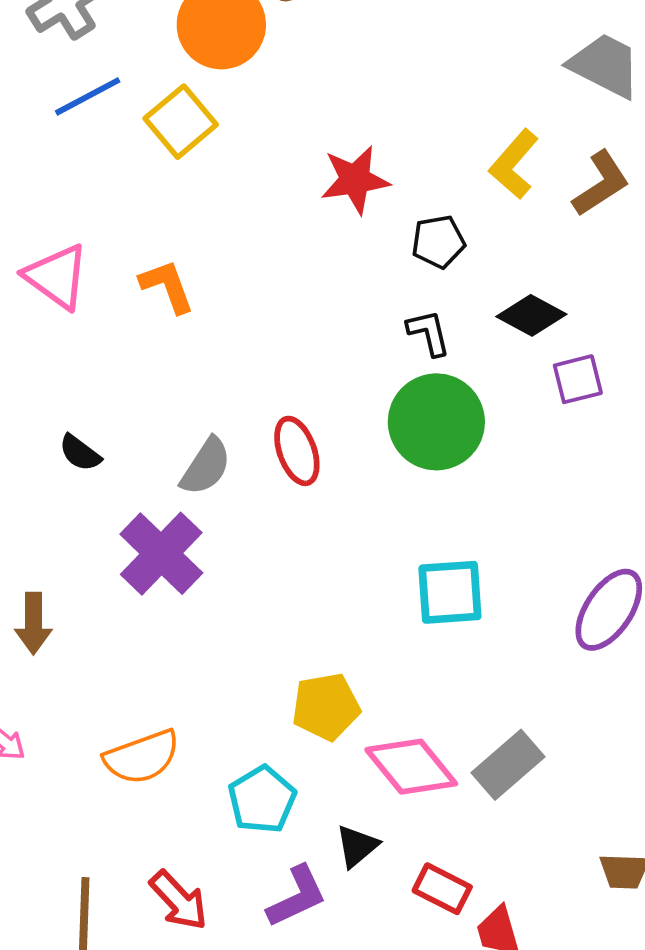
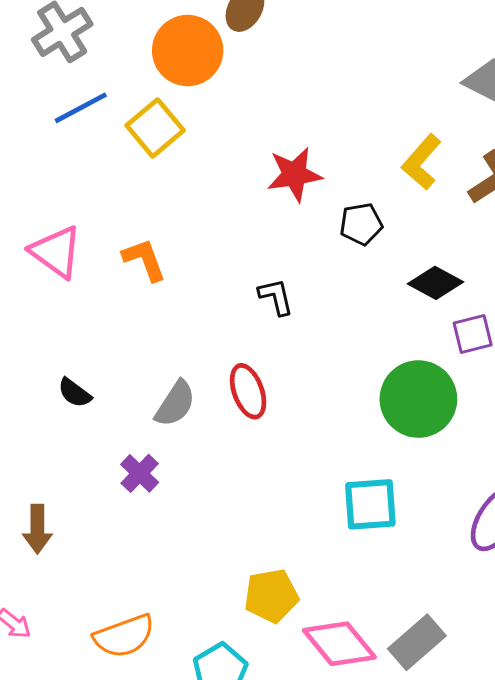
black L-shape: (429, 333) -> (276, 297), moved
green circle: (436, 422) -> (418, 399), moved
purple cross: (161, 554) -> (140, 473), size x0.6

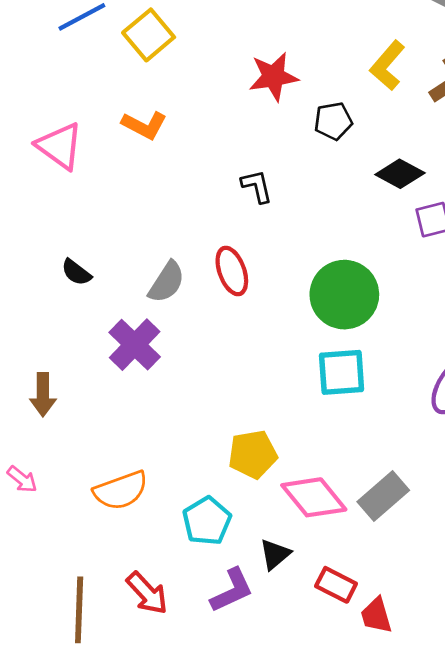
orange L-shape: (144, 260) -> (144, 125), moved, turned 138
green circle: (418, 399) -> (344, 295), moved
purple cross: (140, 473) -> (135, 345), size x1.5

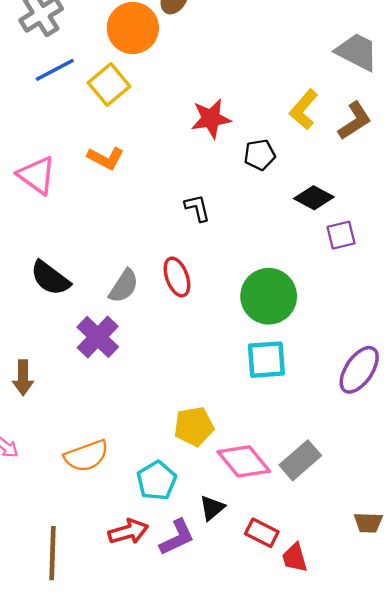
black semicircle: (76, 272) -> (50, 278), size x1.6
red arrow: (147, 593) -> (128, 532), moved, turned -63

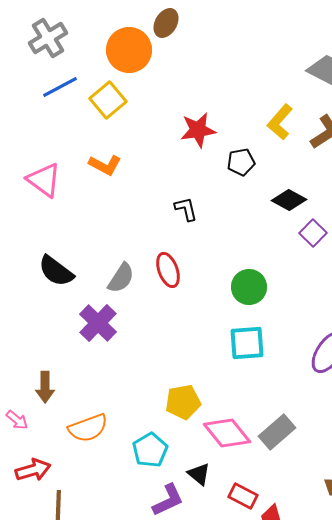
purple square: (341, 235) -> (313, 233), turned -32
green circle: (269, 296) -> (249, 287), size x0.7
brown arrow: (23, 378) -> (45, 387), moved
black triangle: (212, 508) -> (199, 474), turned -40
red arrow: (128, 532) -> (33, 470), moved

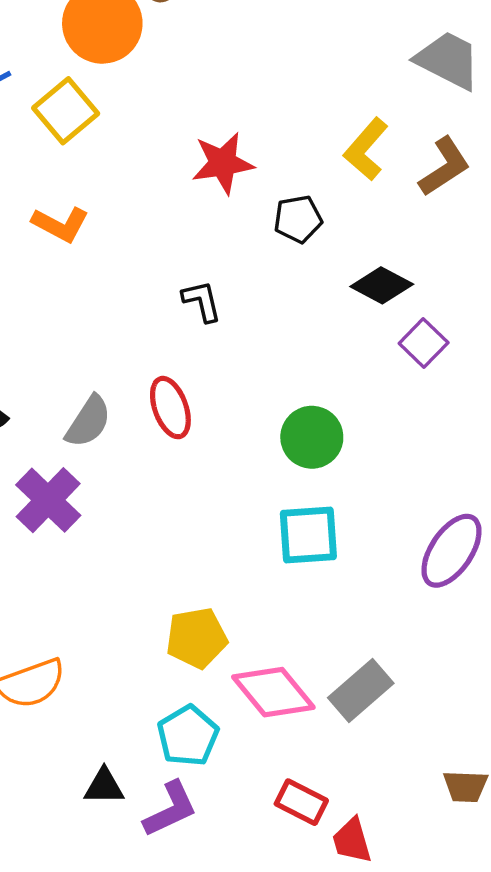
cyan pentagon: (150, 450) -> (188, 736), moved
black triangle: (199, 474) -> (104, 786), moved, turned -40

